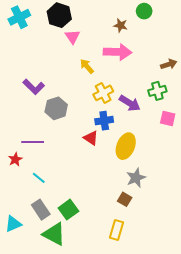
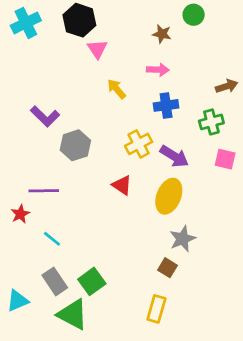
pink arrow: (118, 52) -> (158, 70), size x0.6
yellow cross: (103, 93) -> (139, 144), moved
purple arrow: (130, 103) -> (174, 156), moved
blue cross: (104, 121) -> (166, 105), moved

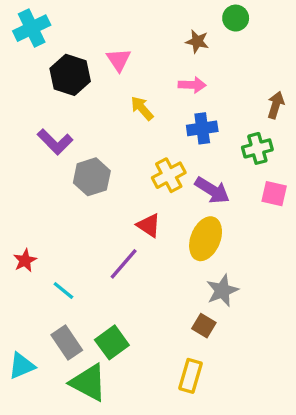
black hexagon: (79, 20) -> (70, 75), moved
brown arrow: (227, 86) -> (276, 105), turned -55
purple line: (44, 191) -> (124, 264), moved, turned -48

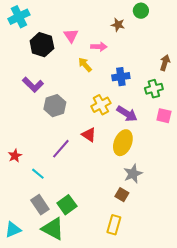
pink arrow: (192, 85) -> (99, 47), moved
purple line: (124, 264) -> (61, 149), moved
cyan triangle: (22, 366) -> (13, 230), moved

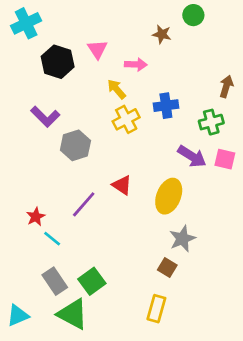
yellow cross: (101, 105) -> (126, 119), moved
purple arrow: (127, 114) -> (192, 156), moved
red star: (15, 156) -> (36, 217), moved

